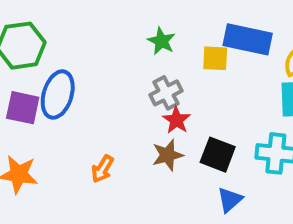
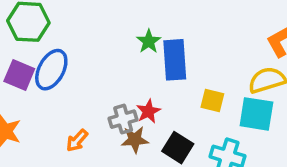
blue rectangle: (248, 39) -> (175, 60), moved, turned 63
yellow square: (215, 58) -> (212, 101), moved
gray cross: (166, 93) -> (123, 119), moved

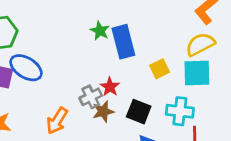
blue ellipse: (51, 70) -> (26, 68), turned -76
yellow square: (212, 101) -> (160, 69), turned -30
orange arrow: (77, 140) -> (57, 121), size x1.4

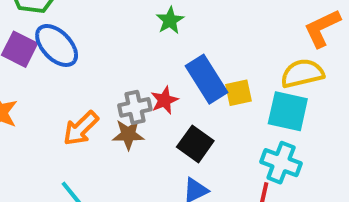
blue rectangle: (123, 42) -> (206, 79), moved, turned -32
brown star: (103, 111) -> (128, 134), moved
cyan cross: (180, 111) -> (281, 163), moved

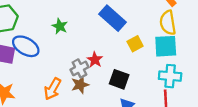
green star: (170, 20) -> (60, 26), moved
yellow semicircle: (302, 73) -> (168, 23), turned -70
blue rectangle: (206, 79) -> (112, 18), moved

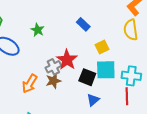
blue rectangle: (112, 18) -> (83, 24), size x0.6
cyan square: (166, 46) -> (106, 70), moved
red star: (95, 60) -> (67, 60), size x1.5

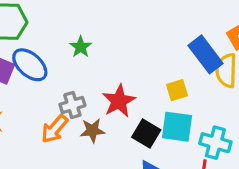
blue rectangle: (83, 24) -> (205, 54), moved, size x1.6
gray cross: (53, 67) -> (72, 105), moved

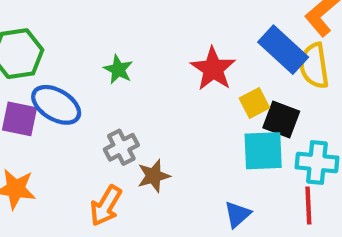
red star: (119, 101) -> (213, 69), moved
orange arrow: (54, 129) -> (106, 206), moved
black square: (146, 134) -> (281, 119), moved

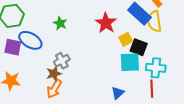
brown star: (154, 176) -> (54, 74), moved

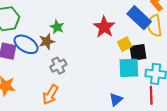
black square: (139, 47) -> (138, 52), turned -30
brown star: (54, 74) -> (47, 41), moved

